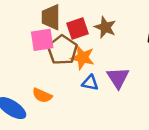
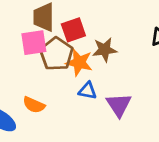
brown star: (105, 27) -> (105, 50), moved, turned -30
purple triangle: (118, 78) -> (119, 105), moved

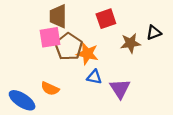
red square: (73, 30) -> (106, 19), moved
brown star: (105, 50) -> (130, 43), moved

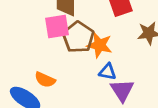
orange semicircle: (50, 89) -> (45, 80), moved
purple triangle: (120, 89) -> (122, 90), moved

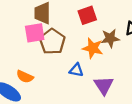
orange star: (100, 45) -> (93, 48), moved
purple triangle: (122, 90) -> (104, 85), moved

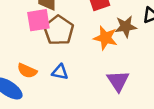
blue triangle: (76, 70) -> (60, 72), moved

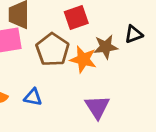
brown pentagon: (59, 30) -> (52, 50), moved

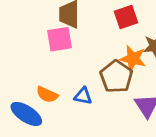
brown pentagon: (52, 50) -> (116, 77), moved

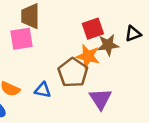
red square: (126, 17) -> (93, 29), moved

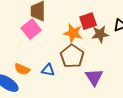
pink square: (21, 39) -> (31, 29), turned -30
orange star: (88, 56) -> (73, 33), moved

